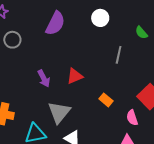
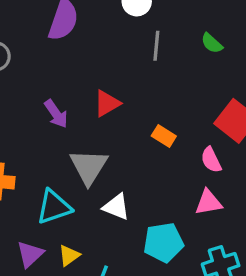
green semicircle: (141, 33) -> (212, 43), moved
gray line: (119, 55) -> (156, 46), moved

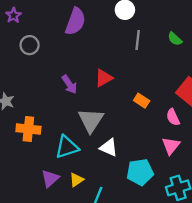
pink triangle: (209, 202) -> (171, 146), turned -42

